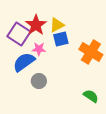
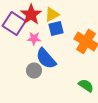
blue semicircle: (24, 62) -> (46, 58), moved, turned -95

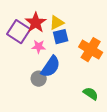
blue semicircle: (46, 58) -> (51, 67), turned -105

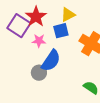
yellow triangle: (57, 23) -> (68, 15), moved

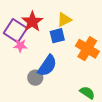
pink star: (39, 41) -> (20, 46), moved

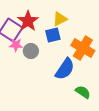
blue semicircle: (47, 66) -> (65, 69), moved
gray circle: (35, 78) -> (31, 51), moved

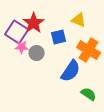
yellow triangle: (60, 19) -> (79, 20), moved, turned 49

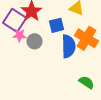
blue semicircle: (71, 71) -> (69, 46), moved, turned -35

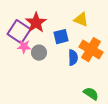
blue semicircle: (69, 46) -> (73, 58), size x0.7

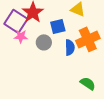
orange cross: (91, 50) -> (88, 39), turned 35
gray circle: (39, 53) -> (44, 42), moved

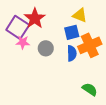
blue square: (58, 26) -> (72, 32), moved

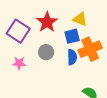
red star: (35, 18) -> (47, 22), moved
pink star: (23, 42) -> (19, 63), moved

